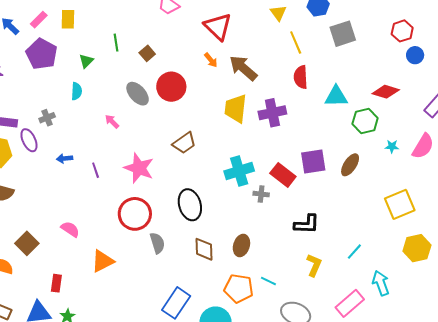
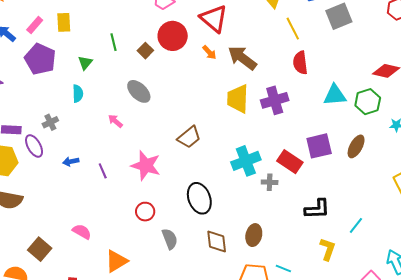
red circle: (171, 87) -> (173, 36), moved
cyan triangle: (336, 96) -> (335, 95), moved
red circle: (135, 214) -> (145, 212), size x0.6
cyan line: (354, 252) -> (356, 225), moved

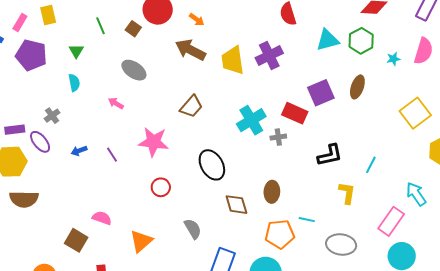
brown arrow: (242, 58) -> (190, 50), moved
gray semicircle: (170, 239) -> (193, 229), moved
brown square: (40, 249) -> (76, 240), moved

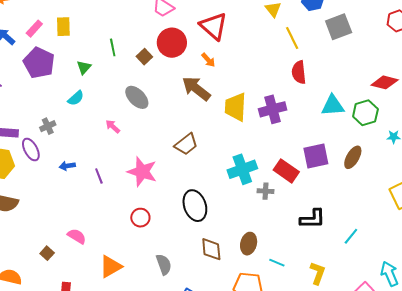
cyan semicircle: (74, 83) -> (76, 98), turned 48
yellow L-shape: (347, 193) -> (318, 273), moved
cyan line: (307, 220) -> (277, 263), moved
brown square: (76, 240) -> (47, 253), size x0.6

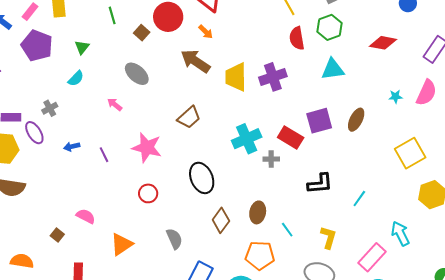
green line: (113, 47) -> (112, 15), moved
green hexagon: (365, 113) -> (330, 27), moved
brown diamond: (211, 249) -> (221, 220), turned 45
cyan line: (277, 263) -> (287, 230), turned 35

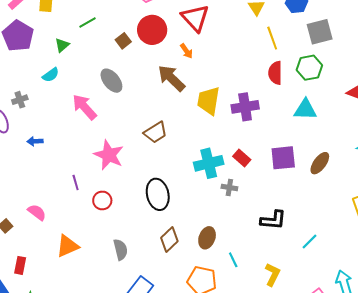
green line: (112, 15) -> (87, 23), moved, turned 66
pink arrow: (115, 104) -> (84, 107), size x1.8
red rectangle: (291, 137) -> (242, 158), moved, size x0.7
purple line: (104, 155) -> (76, 183), moved

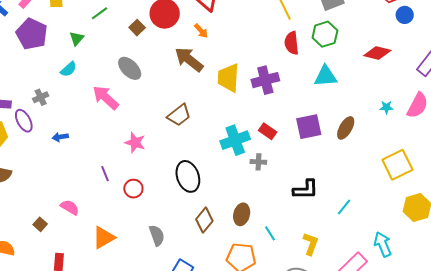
pink star: (109, 155) -> (135, 143), size x0.7

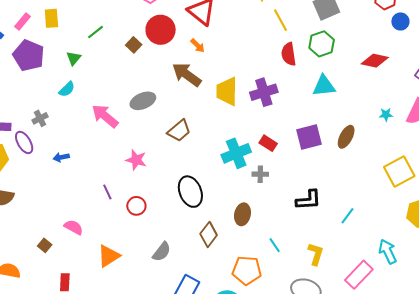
gray ellipse: (130, 68) -> (143, 101), moved, turned -65
brown ellipse: (242, 214) -> (242, 214), moved
gray semicircle: (157, 235) -> (162, 252), turned 60

